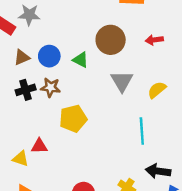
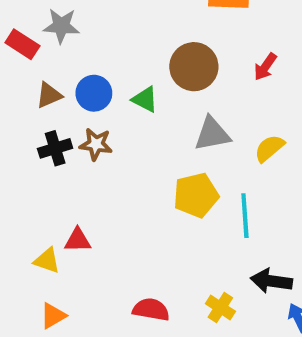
red arrow: (154, 40) -> (265, 67), turned -48
gray triangle: (122, 81) -> (212, 134), turned 50
yellow pentagon: (73, 119) -> (196, 195), moved

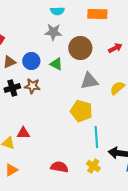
gray star: (61, 26) -> (53, 32), moved
red arrow: (265, 67) -> (115, 48), turned -152
yellow pentagon: (196, 195) -> (81, 111), turned 30
cyan line: (245, 216) -> (96, 137), moved

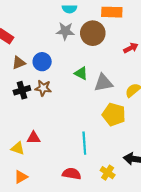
brown circle: (80, 48) -> (93, 33), moved
green triangle: (56, 64) -> (81, 73), moved
yellow pentagon: (81, 111) -> (114, 115), moved
cyan line: (96, 137) -> (84, 143), moved

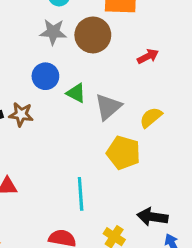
blue circle: (42, 62) -> (45, 76), moved
gray triangle: (103, 83) -> (108, 107), turned -30

